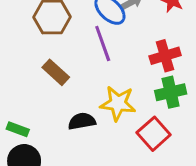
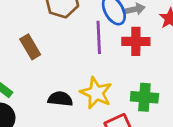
red cross: (165, 56) -> (136, 41), moved
brown rectangle: (56, 72) -> (30, 47), moved

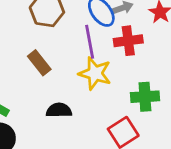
brown rectangle: (30, 47) -> (39, 63), moved
yellow star: (96, 93) -> (95, 73), moved

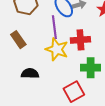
red cross: (128, 41) -> (80, 40), moved

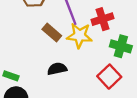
brown rectangle: (18, 40) -> (52, 33), moved
green cross: (91, 68) -> (121, 46), turned 30

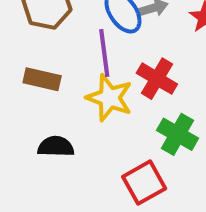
red cross: (102, 19) -> (157, 79), turned 35
brown rectangle: (52, 33) -> (42, 79), moved, turned -42

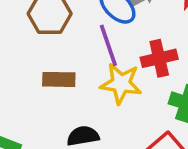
red cross: (157, 79) -> (159, 58), turned -32

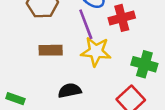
red cross: (159, 58) -> (122, 18), moved

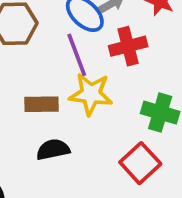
brown rectangle: (51, 50) -> (42, 104), moved

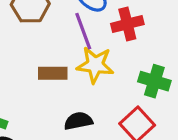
black semicircle: (53, 150) -> (78, 121), moved

